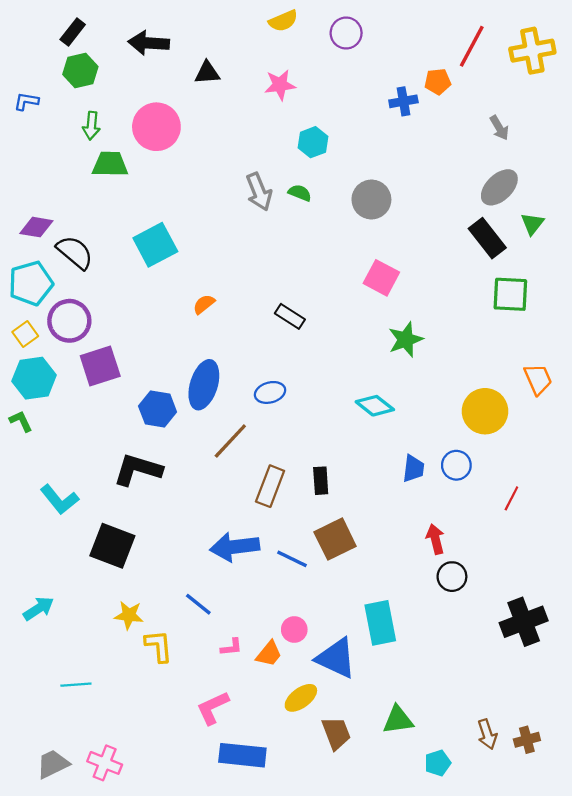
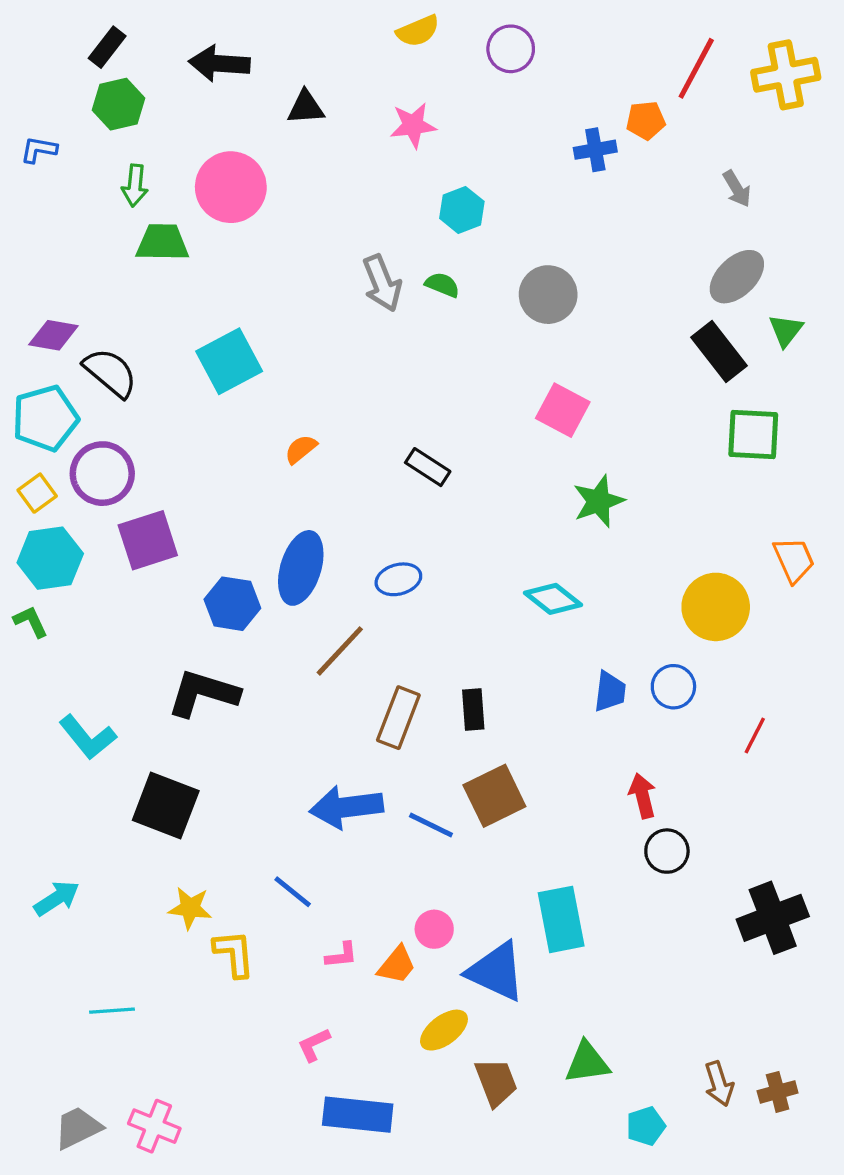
pink L-shape: (213, 708) -> (314, 1045), size x0.7

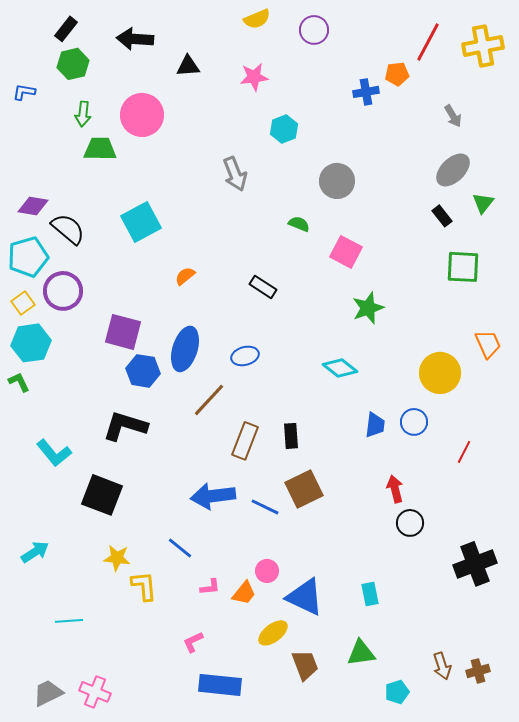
green semicircle: (442, 285) -> (299, 224), moved
black rectangle: (719, 351) -> (442, 216), size x0.6
purple square: (148, 540) -> (123, 332), moved, turned 33
cyan rectangle: (561, 919) -> (370, 594), moved, size x0.6

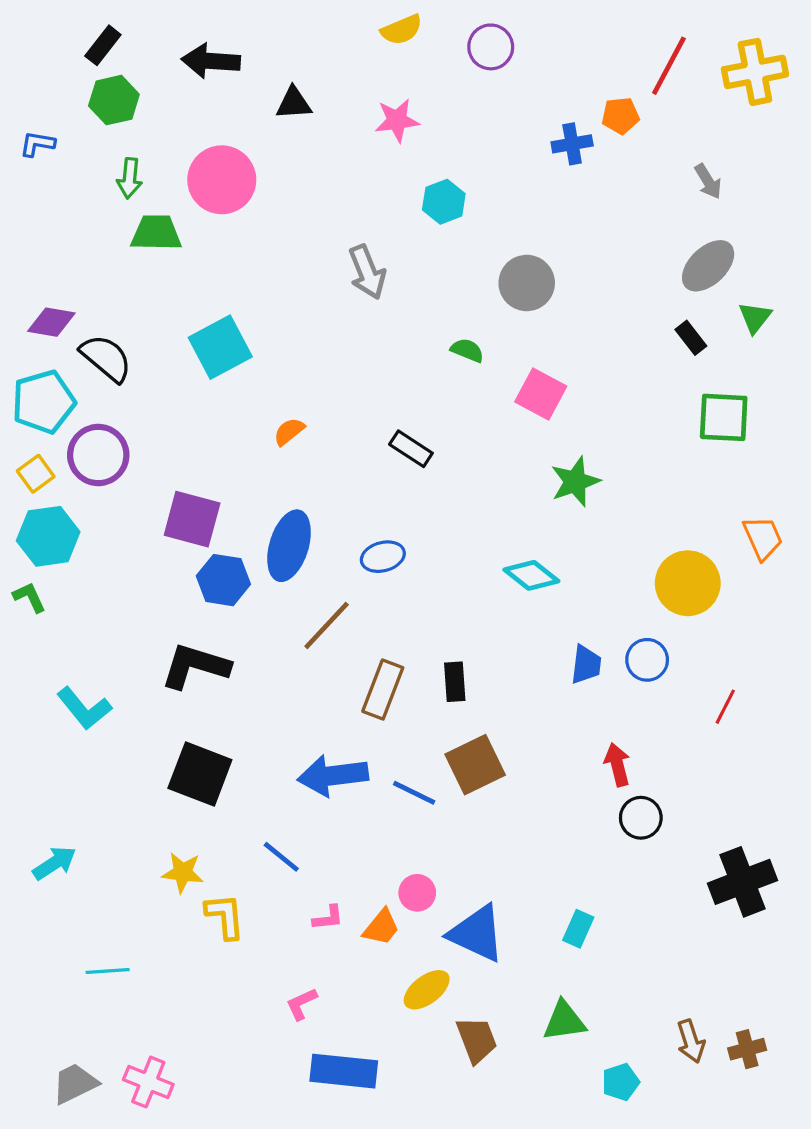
black square: (102, 495) -> (200, 774), moved
cyan rectangle: (370, 594) -> (578, 929), turned 35

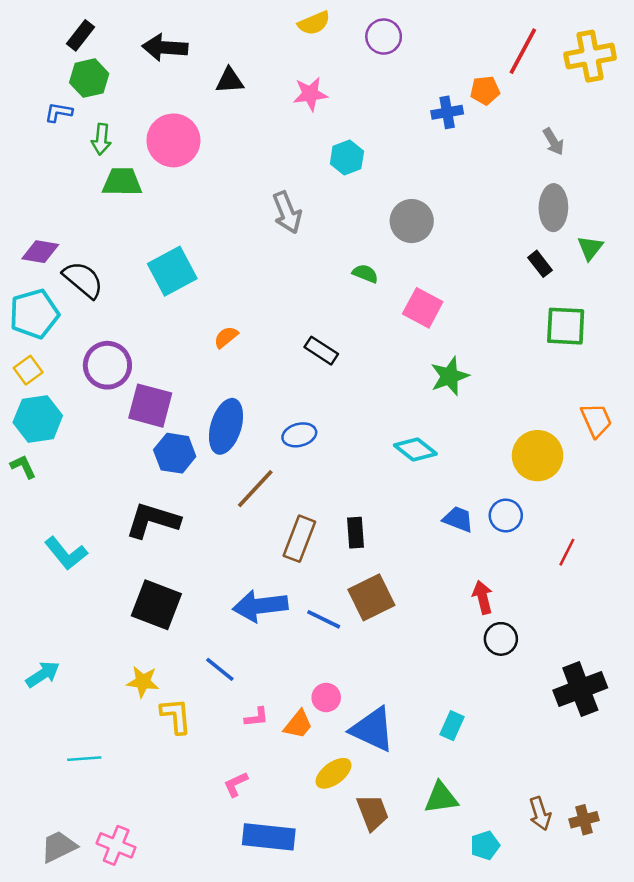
blue L-shape: (37, 144) -> (59, 112), moved
gray ellipse: (708, 266) -> (553, 208), turned -45
purple circle: (98, 455) -> (107, 365), moved
blue trapezoid: (586, 665) -> (458, 519), turned -76

